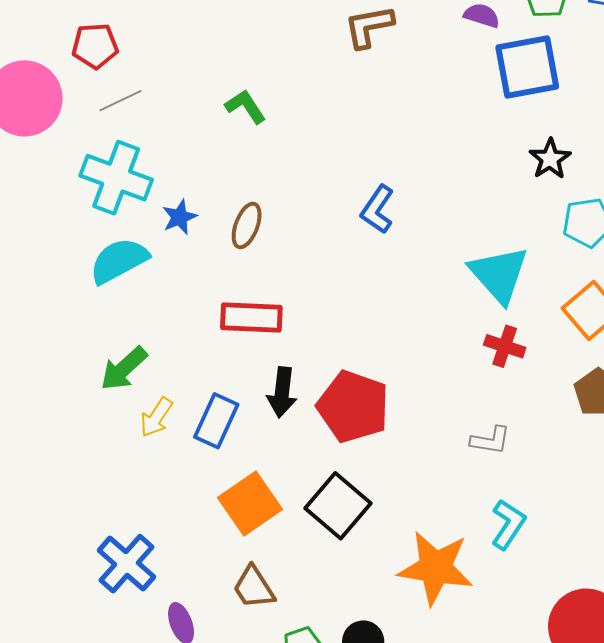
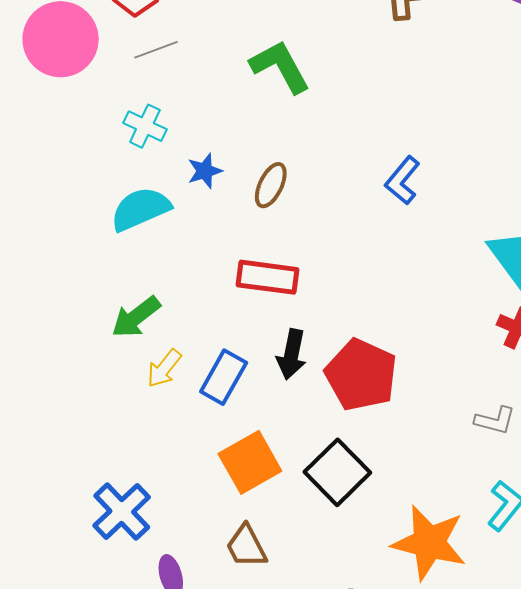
green L-shape: (246, 107) -> (280, 67), size x1.5
cyan cross: (116, 178) -> (145, 126), size x0.6

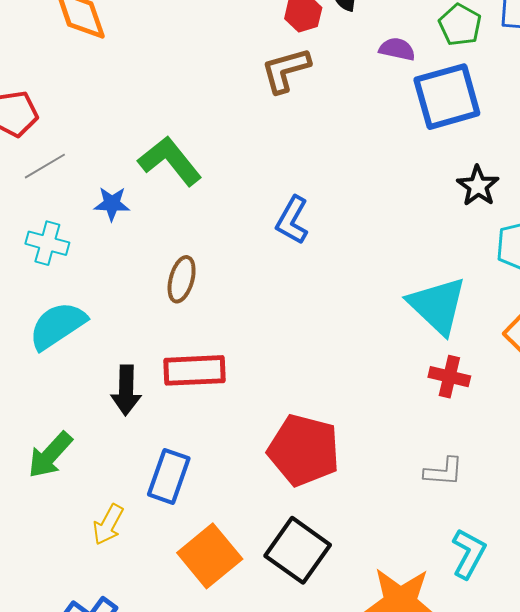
blue star: (205, 171) -> (112, 204), moved, turned 30
blue L-shape: (403, 180) -> (292, 220), moved
green arrow: (136, 317) -> (50, 455), moved
black arrow: (292, 354) -> (126, 390), moved
yellow arrow: (164, 368) -> (108, 525), moved

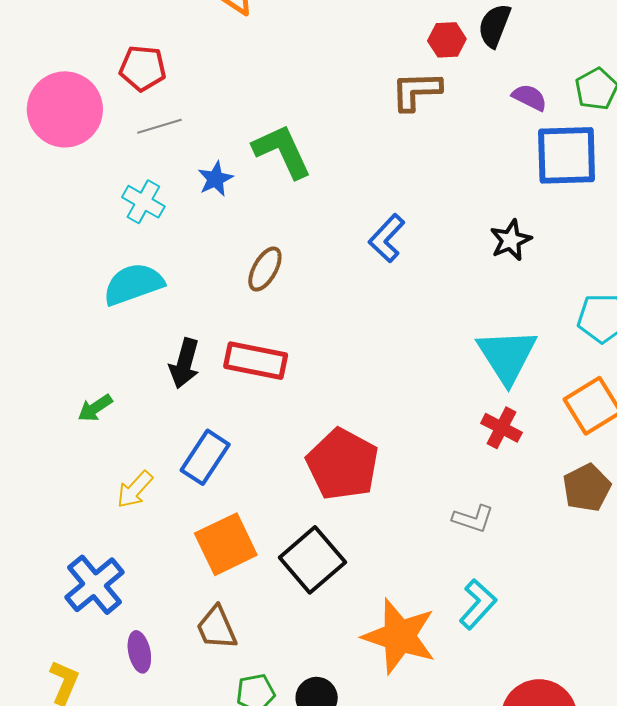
black star: (478, 186) -> (511, 240), moved
blue star: (112, 204) -> (215, 179), turned 30
green arrow: (50, 455) -> (95, 408), size x0.7

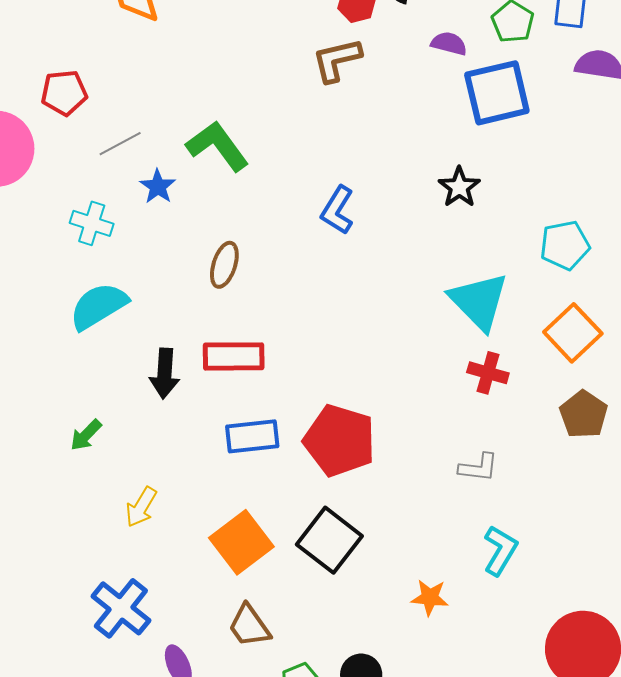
gray line: (159, 126) -> (120, 144), moved
blue rectangle: (205, 457) -> (252, 436), moved, turned 62
orange star: (399, 636) -> (430, 598), size x0.5

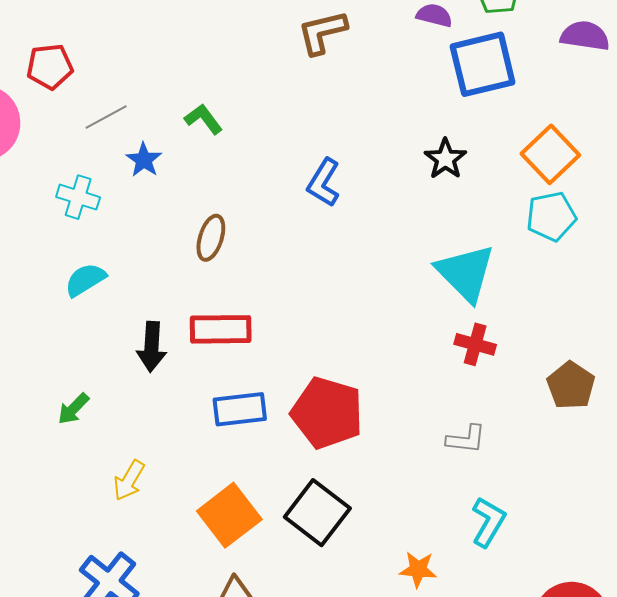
green L-shape: (217, 146) -> (203, 119), size x0.6
cyan semicircle: (99, 306) -> (85, 280), size x0.7
orange square: (573, 333) -> (550, 154), moved

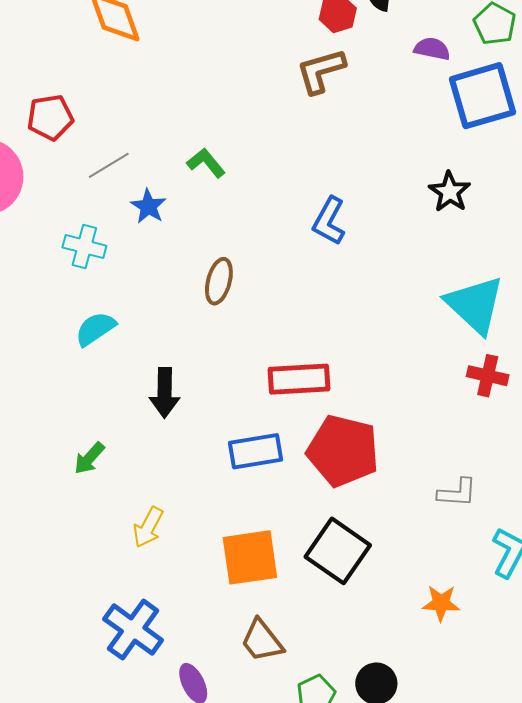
red rectangle: (221, 329) -> (299, 379), moved
gray L-shape: (466, 439) -> (457, 493), moved
orange square: (229, 515) -> (250, 557), turned 32

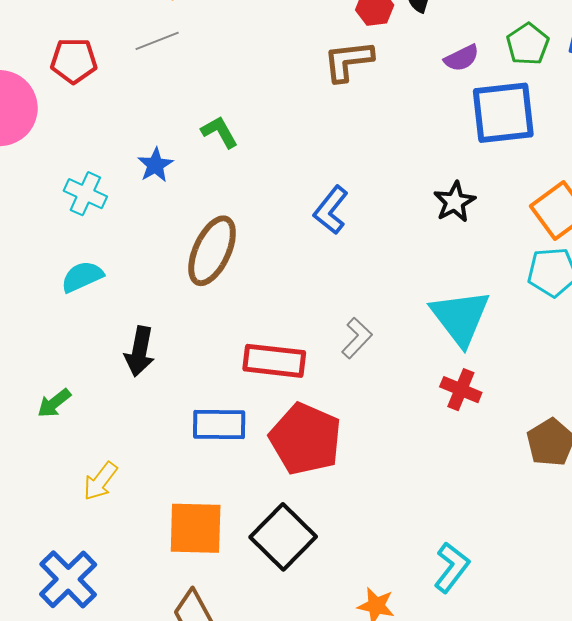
purple semicircle: (432, 49) -> (462, 58), turned 132
gray line: (109, 165) -> (157, 41), moved
brown ellipse: (219, 281) -> (212, 251), size x1.5
gray L-shape: (457, 493) -> (357, 338), moved, turned -60

